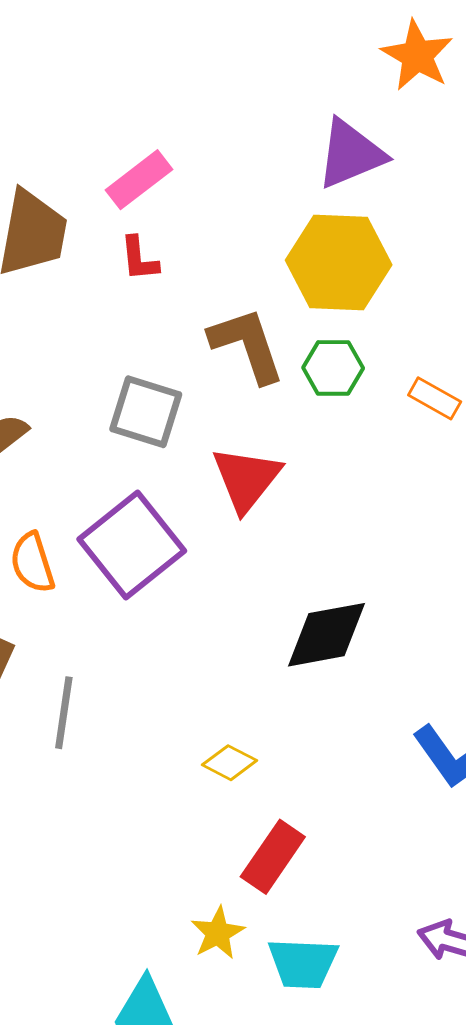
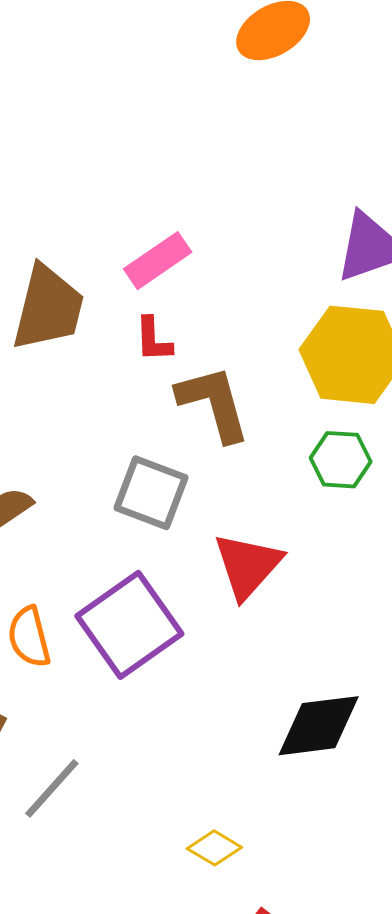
brown L-shape: (247, 345) -> (214, 403), moved
gray line: (64, 713) -> (52, 788), turned 30

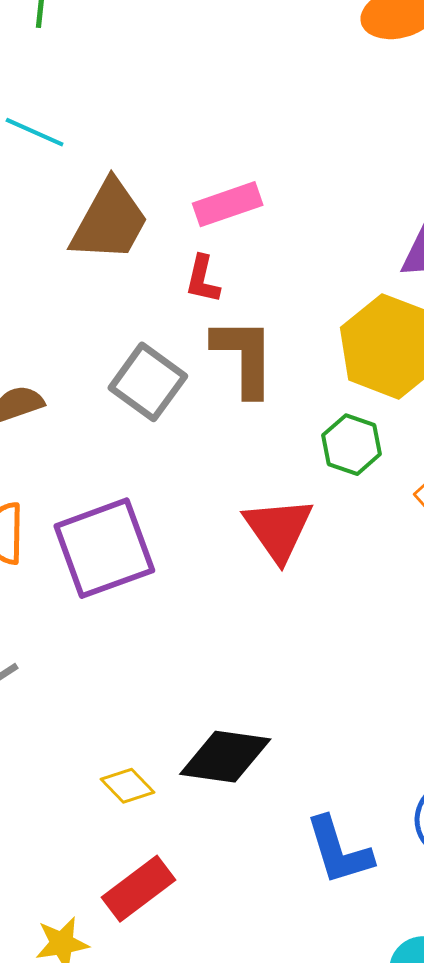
gray square: (151, 493) -> (148, 382), moved
red triangle: (248, 566) -> (278, 529), moved, turned -32
black diamond: (319, 726) -> (225, 757), moved

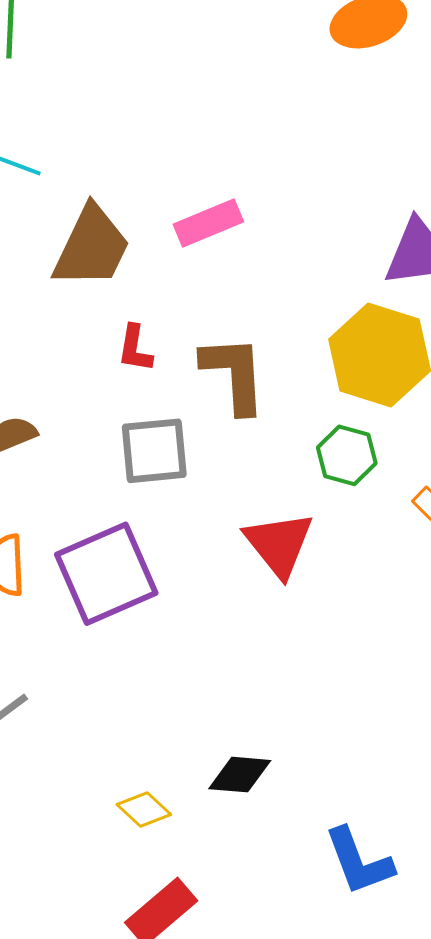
red L-shape: (203, 279) -> (135, 349), moved
gray square: (148, 382) -> (154, 451), moved, turned -38
black diamond: (225, 757) -> (240, 775), size x0.7

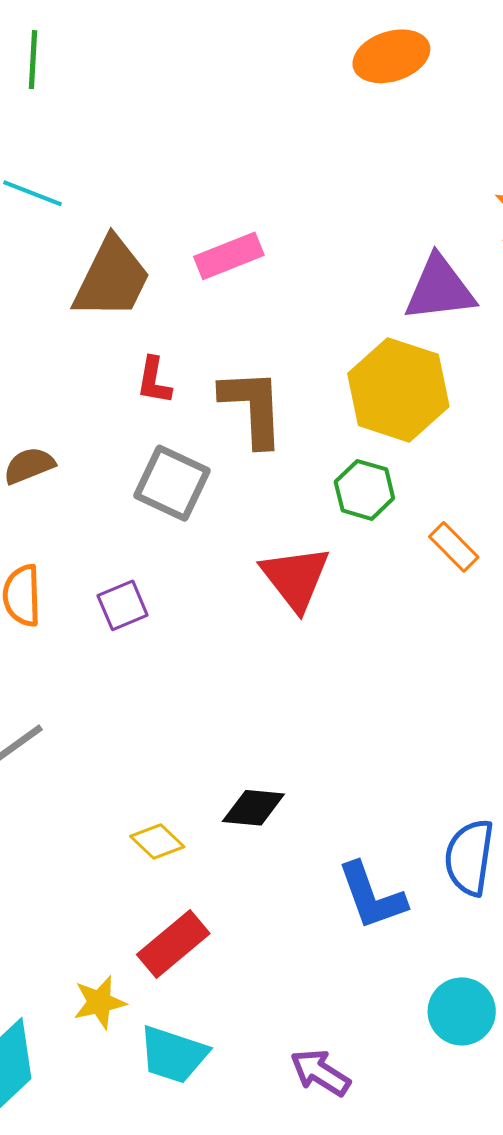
gray square: (154, 451) -> (172, 483), turned 30
purple square: (106, 574) -> (123, 605), size x0.5

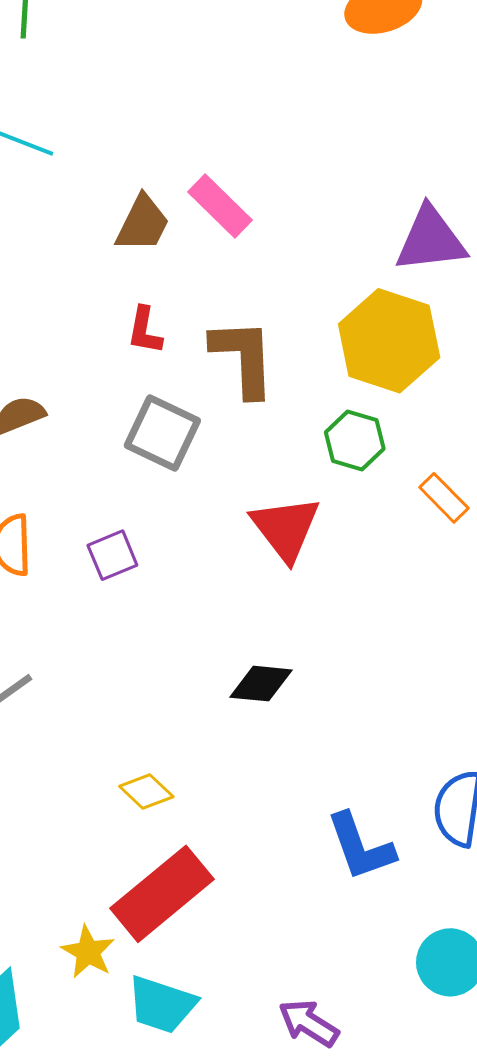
pink rectangle: (229, 256) -> (220, 206), turned 66
brown trapezoid: (112, 278) -> (143, 224), moved, size x0.7
black diamond: (253, 808) -> (261, 684), moved
red rectangle: (173, 944) -> (162, 894), size x1.4
yellow star: (100, 1002) -> (88, 952), turned -30

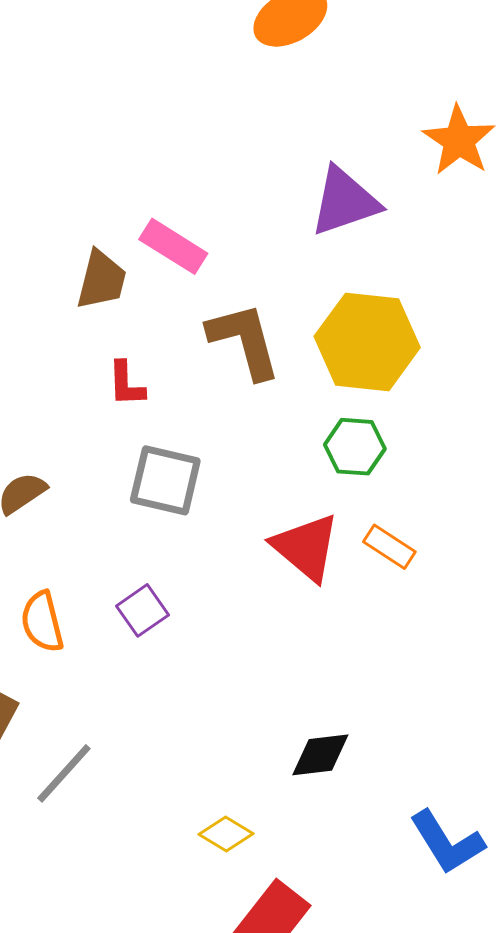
purple triangle: (431, 240) -> (345, 201), moved
brown L-shape: (243, 358) -> (244, 341), moved
orange rectangle: (444, 498) -> (389, 547), moved
black diamond: (261, 684) -> (320, 755), moved

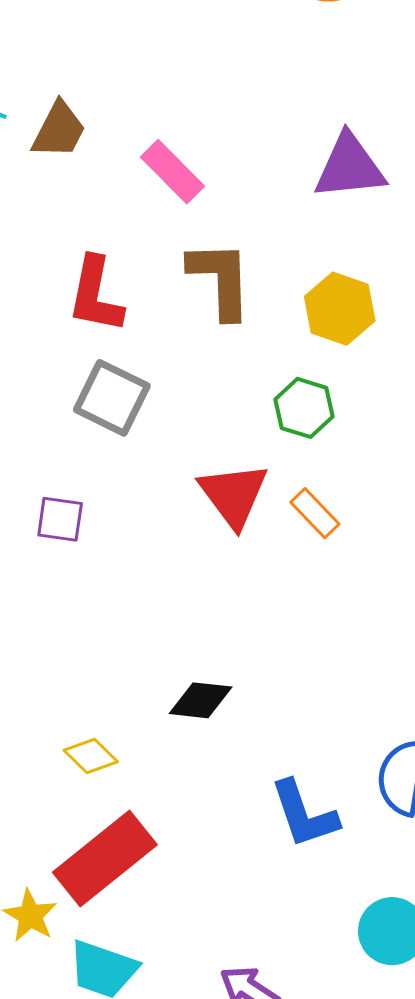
brown trapezoid: (101, 280) -> (59, 130), moved
yellow hexagon: (367, 342) -> (340, 309), size x0.7
red L-shape: (126, 384) -> (96, 295), size x1.6
purple square: (143, 610) -> (60, 519), turned 30

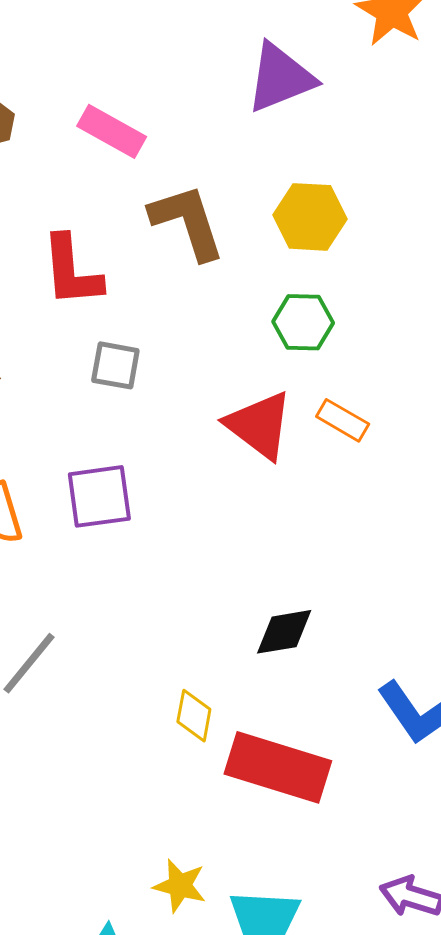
gray square: (112, 398) -> (115, 365), size x0.7
purple square: (60, 519) -> (99, 496), size x1.4
yellow diamond: (91, 756) -> (194, 716), turned 72
red rectangle: (105, 859) -> (278, 767), moved, turned 72

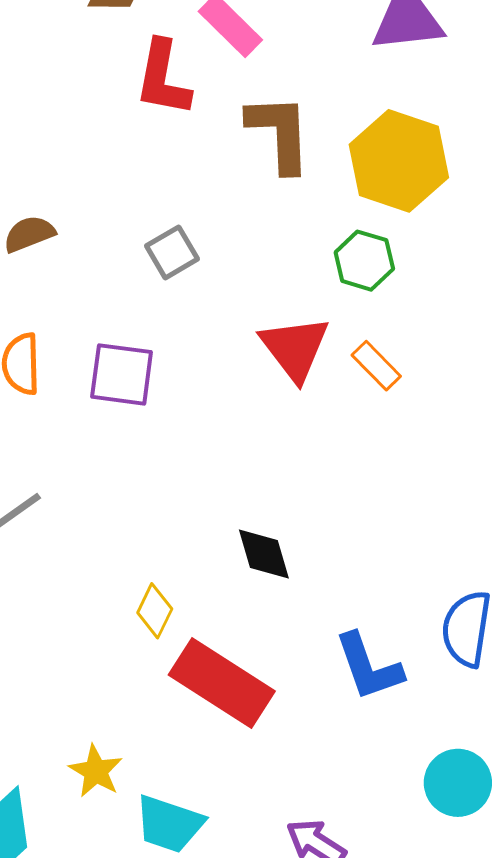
yellow hexagon: (310, 217) -> (399, 161), size x1.4
red L-shape: (72, 271) -> (163, 78), moved
gray square: (115, 365) -> (172, 252), turned 34
black diamond: (284, 632) -> (264, 554), turned 68

